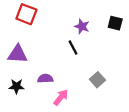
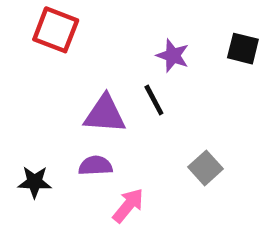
purple triangle: (18, 54) -> (105, 114), moved

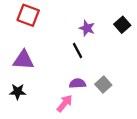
black square: (243, 49) -> (122, 25), turned 35
purple triangle: (105, 114) -> (23, 60), moved
purple semicircle: (95, 166) -> (78, 83), moved

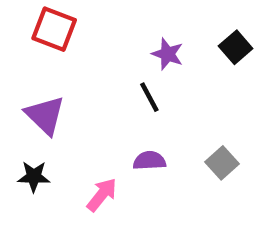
purple triangle: (23, 60) -> (45, 115), turned 40
gray square: (103, 85) -> (222, 163), moved
pink arrow: (65, 103) -> (102, 195), moved

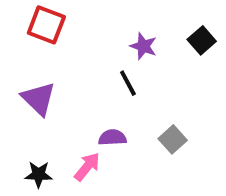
purple semicircle: (149, 161) -> (112, 138), moved
gray square: (222, 163) -> (173, 139), moved
black star: (34, 176) -> (39, 174), moved

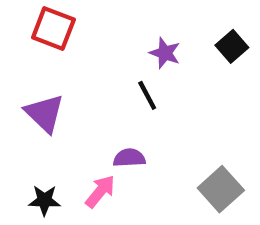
gray square: (173, 139) -> (221, 189), moved, size x1.4

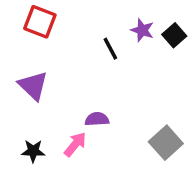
purple star: (165, 53) -> (142, 30), moved
black line: (147, 95) -> (110, 49), moved

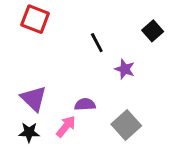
purple star: (142, 30) -> (125, 69), moved
purple triangle: (33, 86) -> (34, 99), moved
gray square: (166, 143) -> (126, 125), moved

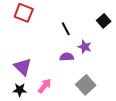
purple semicircle: (85, 104) -> (67, 57), moved

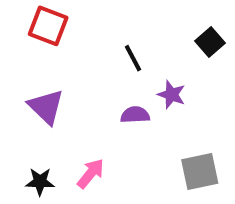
purple triangle: (23, 67) -> (46, 107), moved
gray square: (86, 85) -> (200, 171), moved, turned 30

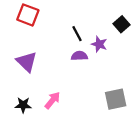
purple star: (171, 95) -> (99, 44), moved
purple semicircle: (135, 115) -> (79, 56), moved

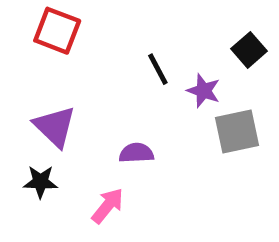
purple semicircle: (79, 56) -> (136, 153), moved
gray square: (116, 99) -> (237, 131), moved
black star: (23, 105) -> (40, 182), moved

